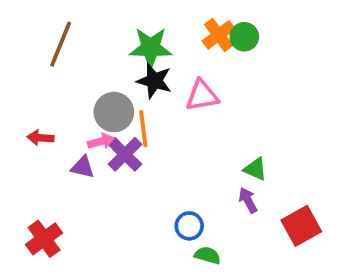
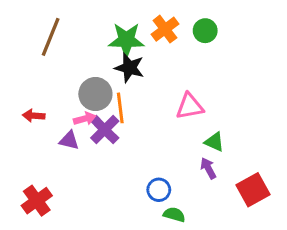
orange cross: (219, 35) -> (165, 29), moved
pink triangle: (202, 96) -> (190, 106), moved

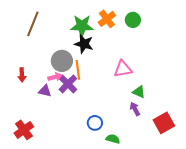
red arrow: (34, 116) -> (22, 75), turned -96
blue circle: (159, 190) -> (95, 123), moved

